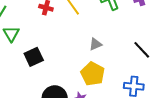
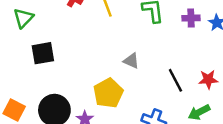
gray triangle: (96, 44) -> (131, 61), moved, turned 32

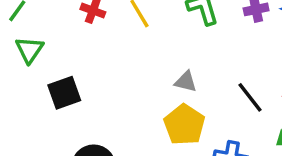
yellow pentagon: (108, 93) -> (184, 125), moved

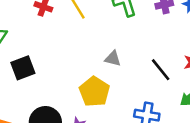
yellow pentagon: (184, 125) -> (94, 92), moved

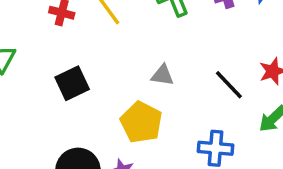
black square: (23, 68) -> (72, 83), moved

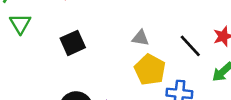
yellow pentagon: (141, 122) -> (150, 70), moved

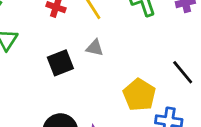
gray triangle: (141, 38) -> (95, 48), moved

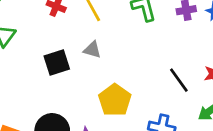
yellow pentagon: (139, 95) -> (115, 100), moved

